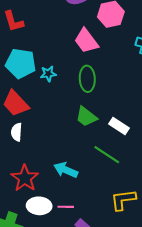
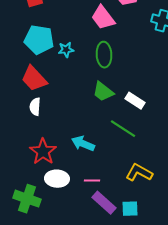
yellow L-shape: (123, 200) -> (139, 173), turned 36
pink line: (66, 207) -> (92, 181), moved

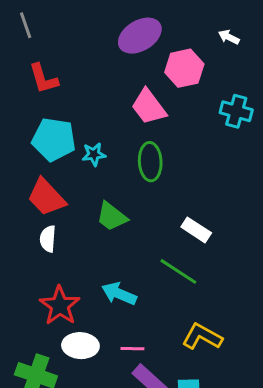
green trapezoid: (103, 92) -> (112, 217), moved

